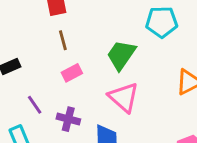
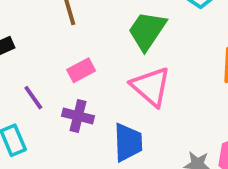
pink rectangle: (72, 73) -> (81, 70), moved

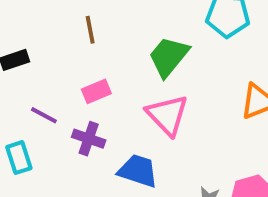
purple line: (33, 98) -> (44, 115), turned -32
blue trapezoid: (128, 142) -> (138, 171), turned -75

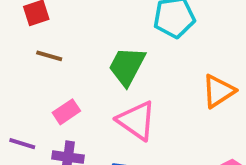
brown line: (90, 30) -> (49, 56), turned -52

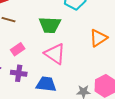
green trapezoid: (127, 66) -> (50, 25), turned -115

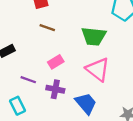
blue trapezoid: (46, 84) -> (86, 103), turned 40

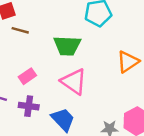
brown line: (47, 28) -> (20, 30), moved

